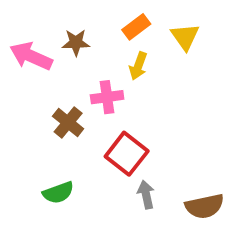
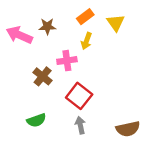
gray arrow: (146, 195) -> (80, 125), moved

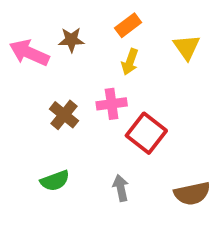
yellow triangle: (116, 23) -> (187, 47), moved
pink cross: (67, 61) -> (112, 104), moved
red square: (79, 96) -> (146, 133), moved

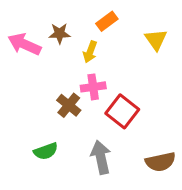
yellow arrow: (130, 62) -> (90, 52), moved
brown cross: (64, 115) -> (69, 105), moved
gray arrow: (121, 188) -> (101, 157), size x1.5

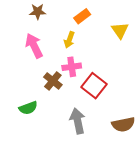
brown star: (60, 33) -> (38, 12), moved
pink arrow: (24, 44) -> (34, 46), moved, turned 40
green semicircle: (46, 151) -> (28, 108), moved

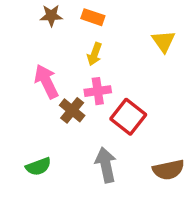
orange rectangle: (82, 16) -> (93, 17), moved, turned 56
pink arrow: (34, 46) -> (46, 81), moved
green semicircle: (28, 108) -> (38, 167), moved

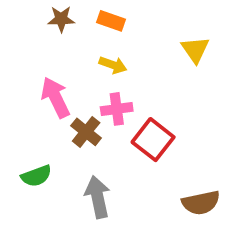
yellow arrow: (95, 54) -> (113, 65), turned -90
gray arrow: (106, 165) -> (98, 197), moved
green semicircle: (38, 167) -> (36, 176), moved

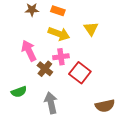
yellow triangle: (195, 50) -> (91, 29), moved
yellow arrow: (113, 65) -> (59, 34), size x1.5

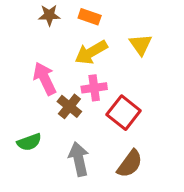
yellow arrow: (59, 34) -> (91, 52), turned 130
brown semicircle: (105, 106) -> (130, 164), moved, turned -42

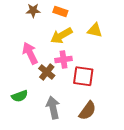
yellow triangle: (141, 45) -> (95, 30), turned -42
red square: (124, 113) -> (83, 76), turned -30

